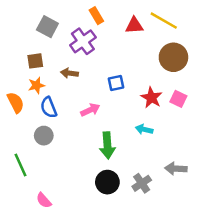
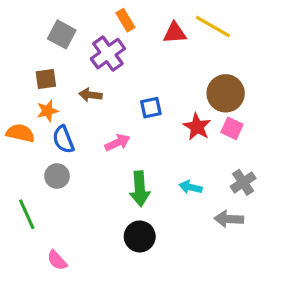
brown circle: (173, 57) -> (226, 93), moved
orange semicircle: (16, 103) -> (20, 133), turned -50
cyan arrow: (144, 129) -> (191, 187), moved
gray cross: (142, 183) -> (243, 182), moved

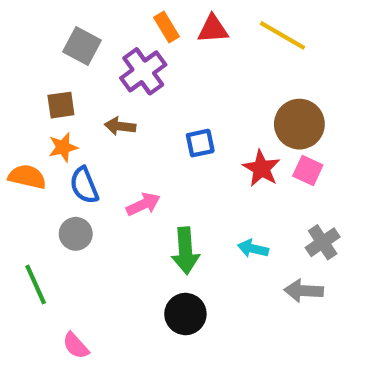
red triangle: (175, 33) -> (213, 29), moved
pink arrow: (117, 143) -> (143, 204), moved

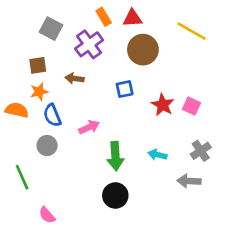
yellow line: (283, 35) -> (192, 31), moved
brown circle: (299, 124) -> (143, 50), moved

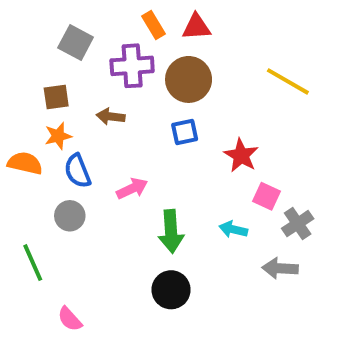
yellow line: (192, 31) -> (288, 81), moved
purple cross: (89, 44) -> (132, 66), turned 32
brown circle: (143, 50) -> (189, 79), moved
pink square: (192, 106) -> (266, 196), moved

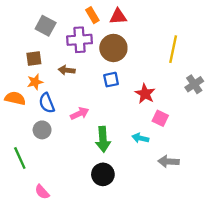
yellow line: (288, 81) -> (173, 49), turned 72
gray cross: (298, 224) -> (194, 84), moved

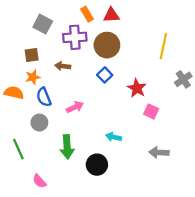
blue square: (111, 80) -> (105, 75), turned -32
cyan arrow: (140, 138) -> (114, 137), moved
green arrow: (103, 139) -> (67, 147), moved

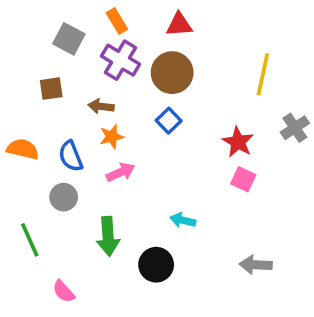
orange rectangle: (87, 14) -> (117, 21), moved
purple cross: (75, 37) -> (121, 60), turned 35
orange star: (33, 77) -> (112, 137), moved
red star: (137, 88) -> (238, 142), moved
gray arrow: (159, 152) -> (256, 265), moved

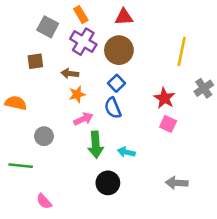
blue semicircle: (71, 156) -> (113, 108), moved
green arrow: (108, 236) -> (96, 145), moved
green line: (30, 240) -> (21, 166), turned -60

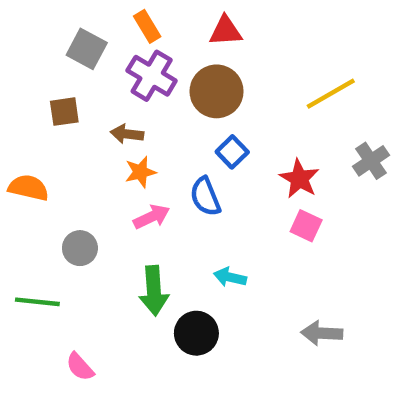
yellow line: (182, 51) -> (331, 94), turned 48
blue square: (116, 83) -> (232, 152), moved
green arrow: (96, 145) -> (154, 291), moved

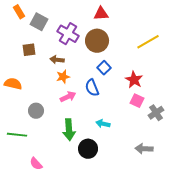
orange rectangle: (147, 26) -> (19, 12), moved
gray cross: (371, 161) -> (156, 113), moved

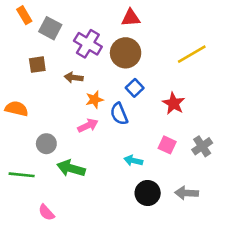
orange star: (63, 77) -> (94, 100), moved
pink square: (137, 101) -> (167, 145), moved
green arrow: (69, 130) -> (71, 168), moved, turned 110
black circle: (88, 149) -> (148, 193), moved

